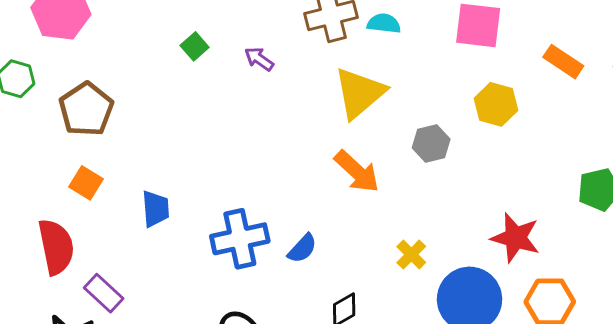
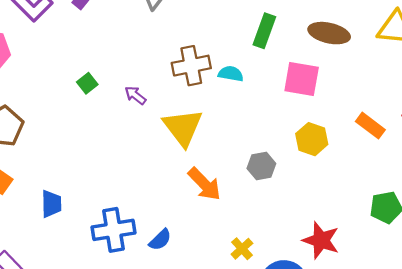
orange rectangle: (563, 62) -> (370, 126), moved
yellow triangle: (360, 93) -> (183, 127), moved, turned -30

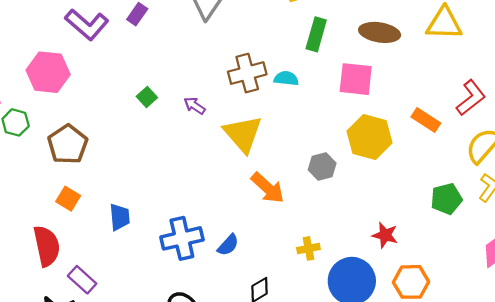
yellow hexagon: (312, 139) -> (370, 137), size x1.4
red star: (321, 240) -> (385, 235), size x0.7
yellow cross: (242, 249) -> (308, 248), turned 35

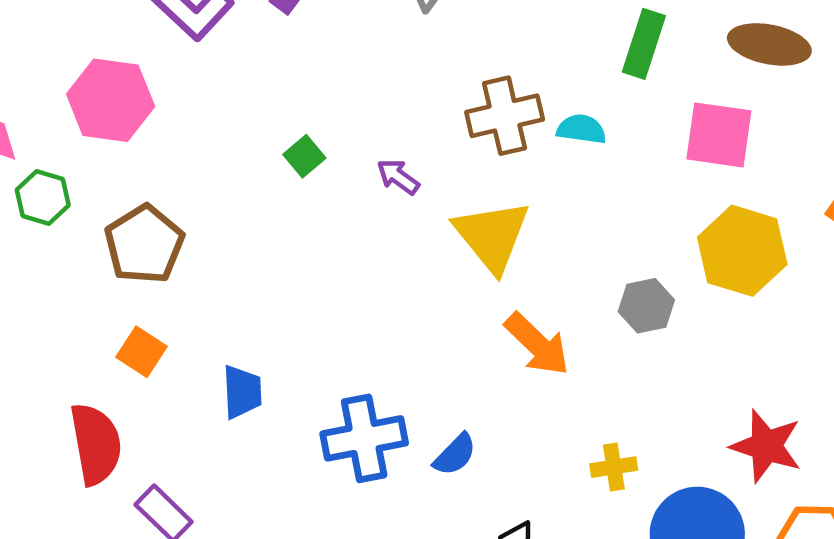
red star: (385, 235) -> (766, 446), size x1.4

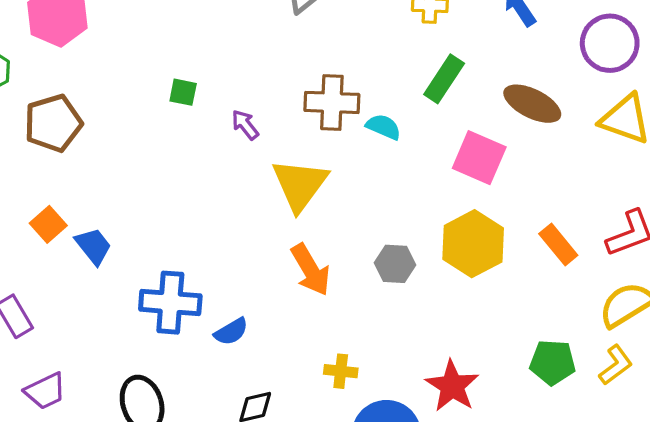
green square: (304, 156) -> (183, 92), turned 36
orange square: (141, 352) -> (48, 224), moved
blue trapezoid: (242, 392) -> (93, 246), turned -51

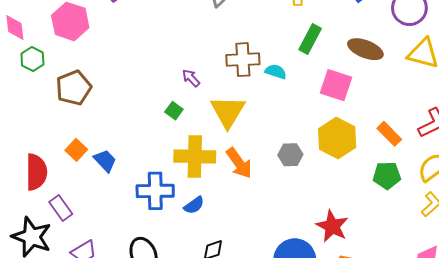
green square: (183, 92) -> (174, 111), moved, turned 30
green pentagon: (553, 362) -> (387, 175), moved
yellow cross: (341, 371) -> (195, 157), moved, size x2.0

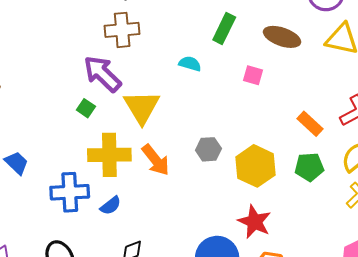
brown cross: (243, 60) -> (122, 30), moved
purple arrow: (191, 78) -> (102, 74), size x2.0
pink square: (336, 85) -> (253, 75), size x0.6
yellow hexagon: (337, 138) -> (256, 166), moved

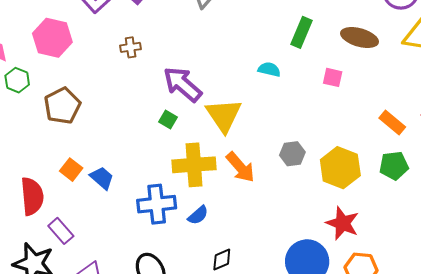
brown cross: (122, 30) -> (131, 47), moved, size x0.6

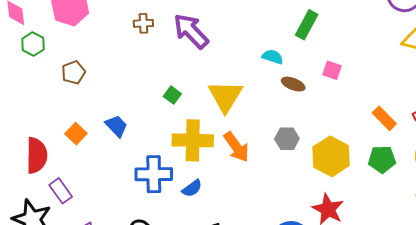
brown ellipse: (360, 38) -> (293, 84), moved, size x0.7
purple arrow: (182, 84) -> (191, 31), moved
brown pentagon: (62, 106) -> (73, 72), size x0.7
blue trapezoid: (102, 178) -> (116, 126), moved

